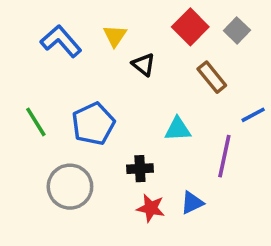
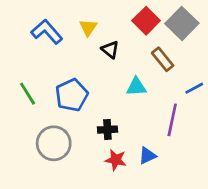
gray square: (237, 30) -> (182, 23), size x1.6
cyan triangle: (178, 129) -> (136, 87), moved

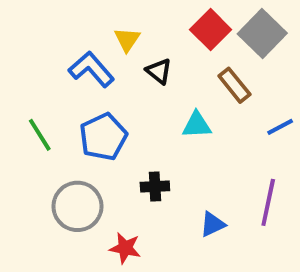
blue L-shape: (47, 32) -> (91, 69), moved
purple line: (172, 120) -> (268, 202), moved
red star: (116, 160) -> (125, 248), moved

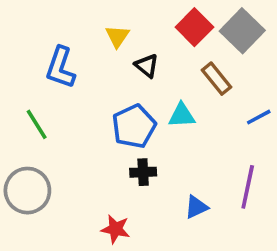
blue L-shape: (91, 69) -> (60, 68), moved, turned -120
blue pentagon: (103, 137) -> (134, 126), moved
gray circle: (77, 206) -> (27, 191), moved

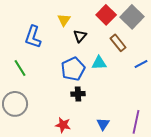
black triangle: (147, 66) -> (80, 36), turned 32
purple line: (248, 187) -> (136, 122), moved
blue triangle: (196, 207) -> (103, 124), moved, turned -32

